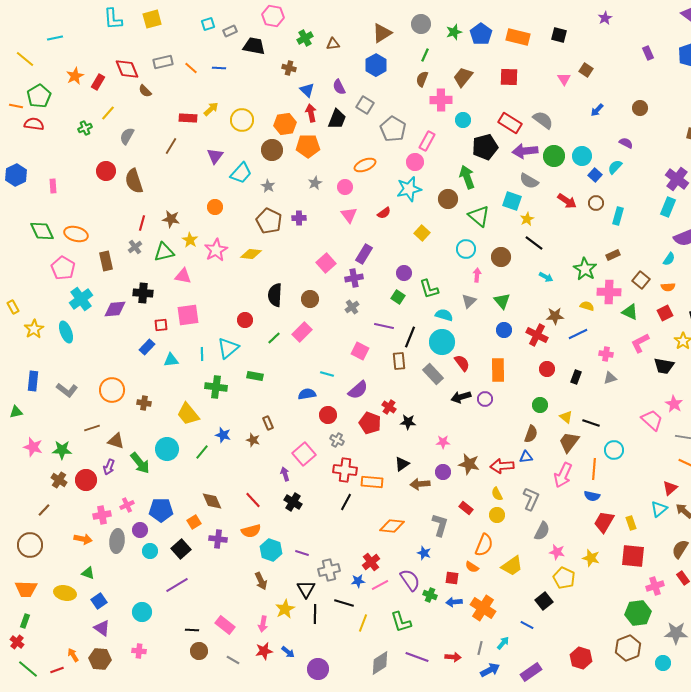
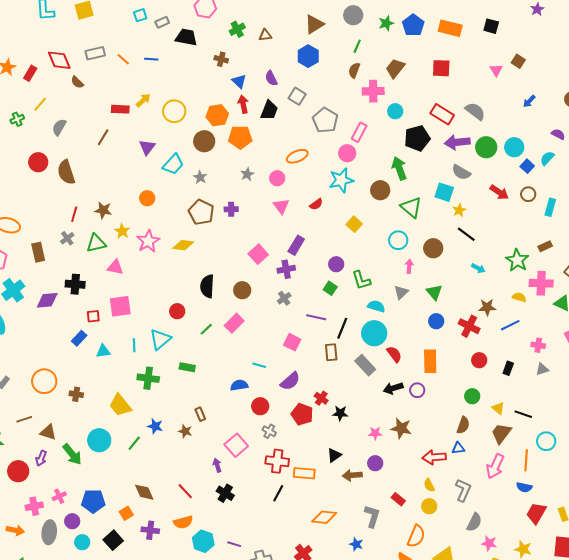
brown star: (469, 464) -> (401, 428), moved

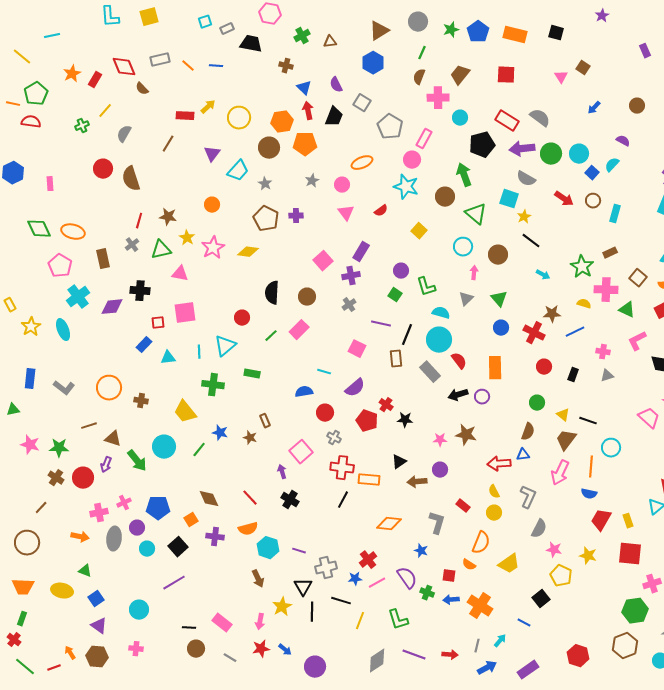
cyan star: (341, 180) -> (406, 187), turned 30

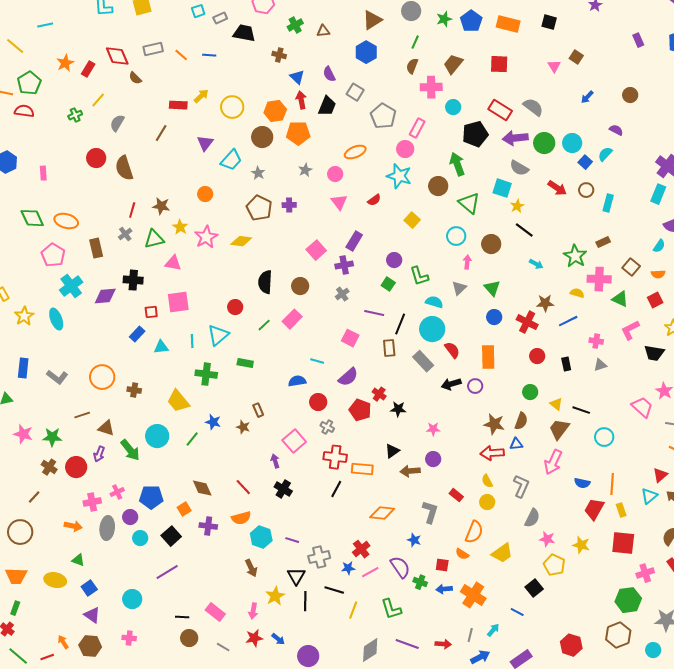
black rectangle: (573, 375) -> (566, 364), turned -32
brown star: (466, 435) -> (494, 424), moved
orange line: (591, 467) -> (612, 484), moved

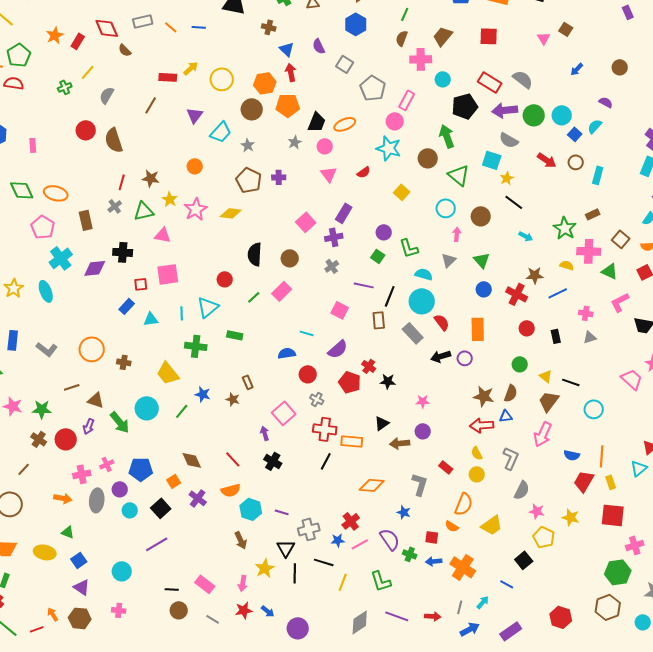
black trapezoid: (327, 106) -> (317, 122), moved
purple cross: (208, 526) -> (198, 498), turned 30

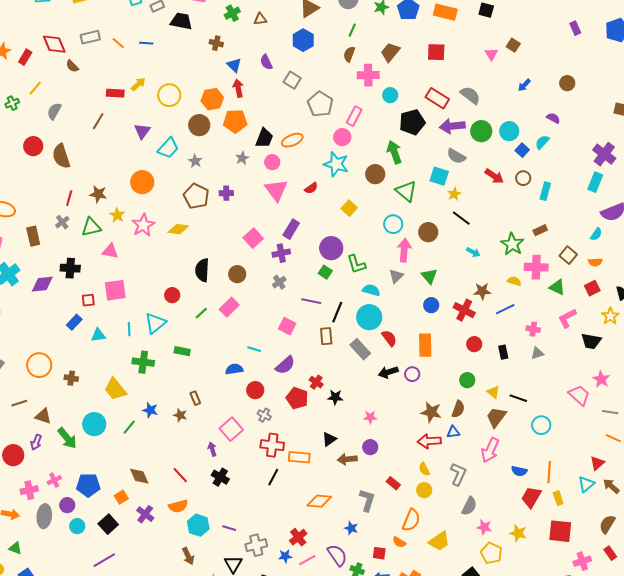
orange circle: (195, 166) -> (142, 182), size x1.5
pink triangle: (329, 174) -> (276, 190), size x1.4
purple circle: (384, 232) -> (331, 248), size x1.5
pink arrow: (457, 234) -> (404, 250), size x1.6

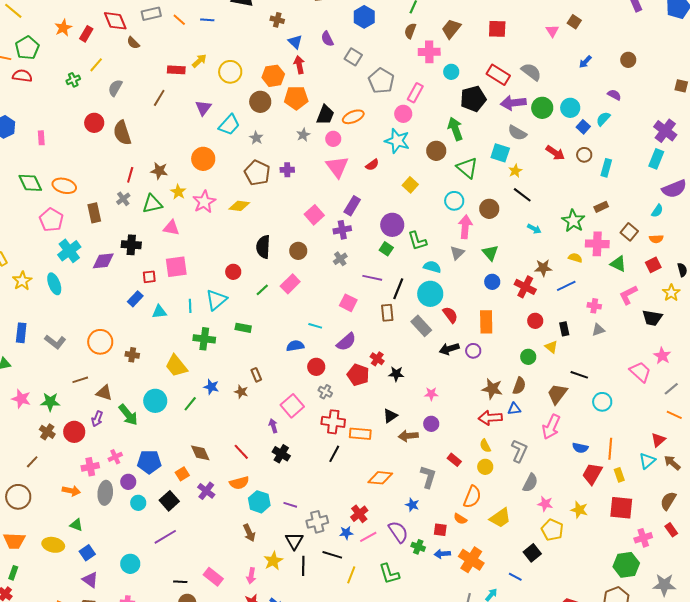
yellow triangle: (493, 392) -> (551, 347), moved
gray line: (610, 412) -> (671, 389), turned -49

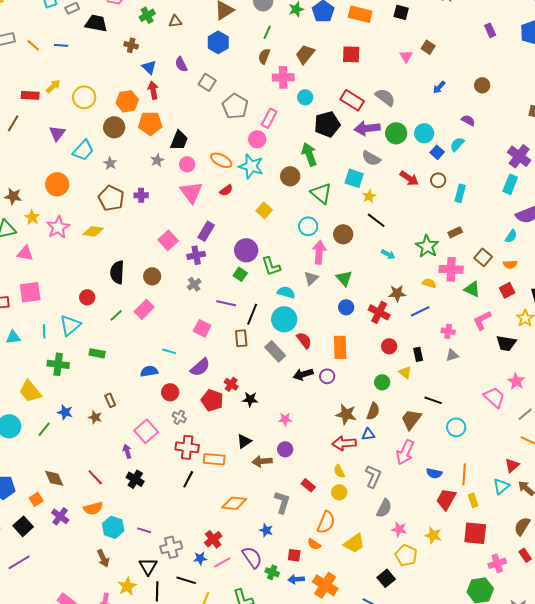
orange ellipse: (353, 117) -> (221, 160), moved, turned 50

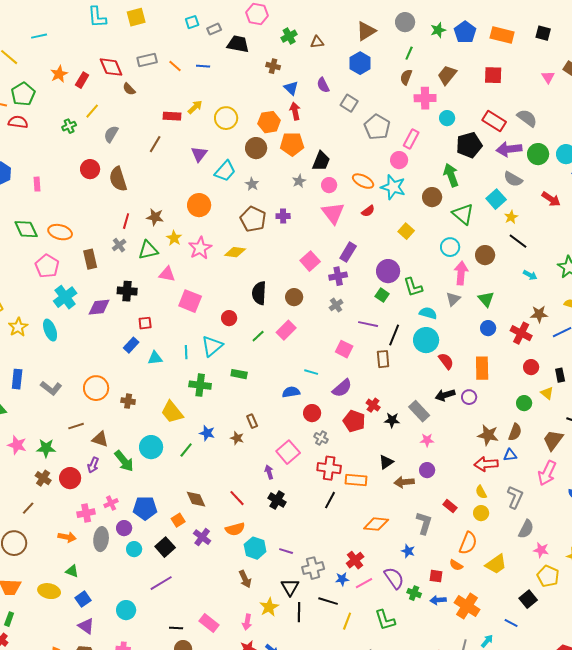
cyan square: (354, 178) -> (496, 199), turned 30
pink square: (30, 292) -> (190, 301), moved, turned 30
gray rectangle: (275, 351) -> (419, 411), moved

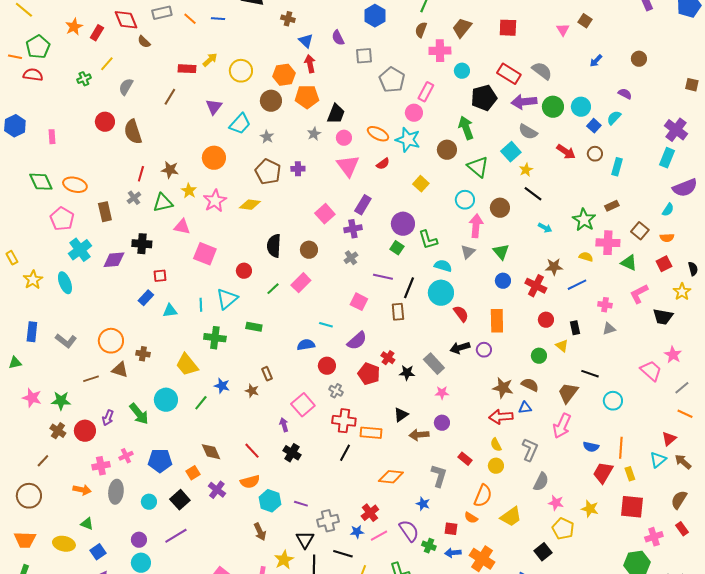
gray square: (349, 103) -> (364, 56), turned -36
brown semicircle: (515, 432) -> (530, 385), turned -84
brown triangle: (100, 439) -> (120, 370), moved
purple circle: (124, 528) -> (139, 540), moved

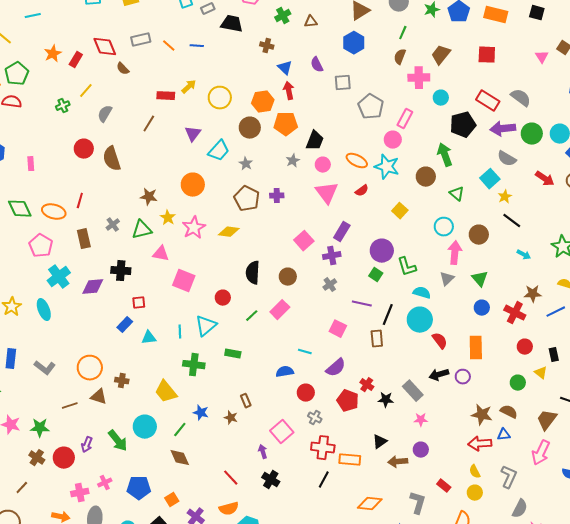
green triangle: (478, 167) -> (457, 194), size x0.7
red line: (141, 174) -> (80, 201), moved
brown diamond: (211, 452) -> (180, 458), moved

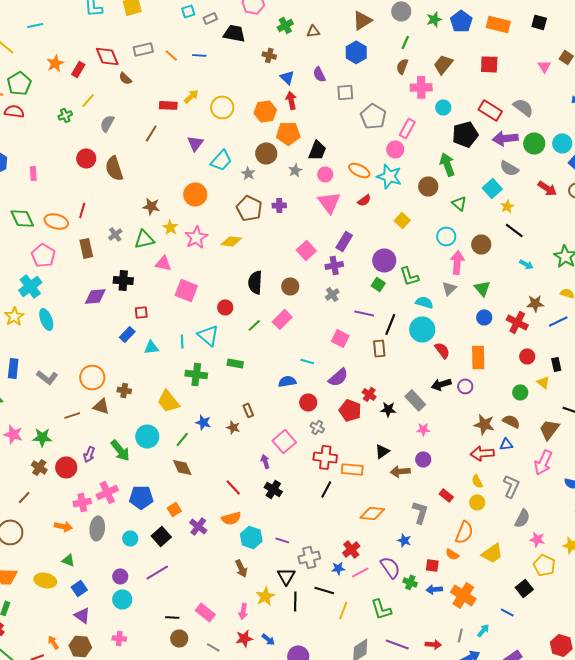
brown circle: (250, 128) -> (266, 153), moved
cyan cross: (59, 277) -> (30, 286), moved
cyan triangle: (206, 326) -> (208, 335), turned -40
pink cross: (105, 483) -> (107, 492), size x1.5

